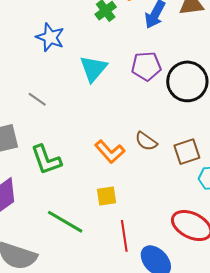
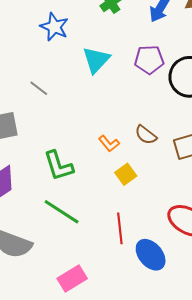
orange L-shape: (110, 152) -> (109, 144), size x0.7
green L-shape: (46, 160) -> (59, 166), moved
yellow square: (107, 196) -> (126, 174), moved, turned -30

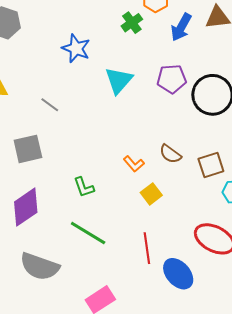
gray line: (39, 88) -> (50, 105), moved
green L-shape: (59, 166) -> (84, 187), size x0.7

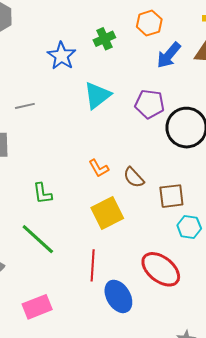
green cross: (132, 23) -> (104, 39), moved
gray line: (50, 105) -> (25, 106), turned -60
orange L-shape: (134, 164) -> (99, 168), moved
yellow square: (151, 194) -> (107, 213), size x1.5

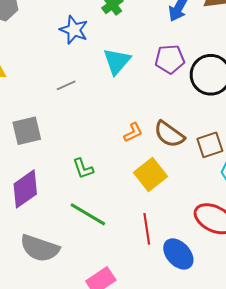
gray line: (25, 106) -> (66, 85), moved
orange L-shape: (99, 168) -> (133, 132), turned -75
brown semicircle: (134, 177) -> (169, 134), size x1.4

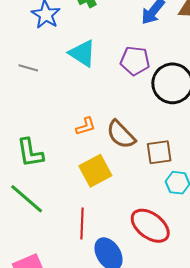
cyan triangle: (117, 61) -> (82, 53), turned -48
gray line: (66, 85) -> (28, 68), turned 30
green L-shape: (83, 168) -> (30, 153), size x1.4

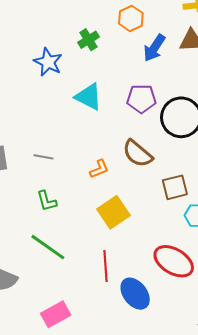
gray line: (28, 68) -> (43, 157), moved
brown semicircle: (121, 135) -> (138, 154), moved
green L-shape: (30, 153) -> (47, 201), size x0.7

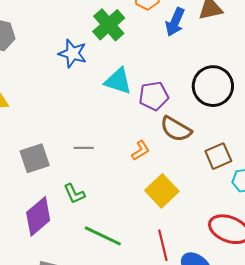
green cross: (88, 40) -> (109, 25), size x1.5
purple pentagon: (141, 99) -> (154, 96), moved
green L-shape: (47, 201) -> (74, 194), moved

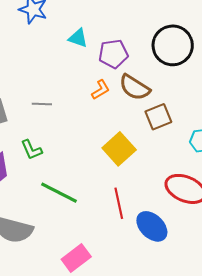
cyan triangle: (118, 81) -> (78, 38), size x0.7
orange L-shape: (141, 150) -> (101, 90), moved
brown square: (218, 156) -> (158, 117), moved

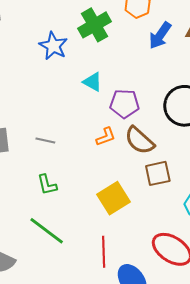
green L-shape: (31, 150) -> (47, 185), moved

